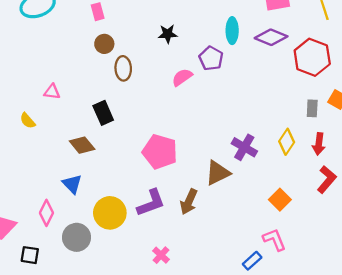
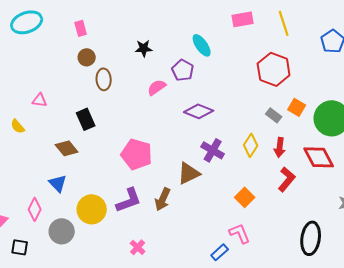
cyan ellipse: (232, 31) -> (202, 45), turned -35
purple diamond: (271, 37) -> (199, 111), moved
gray rectangle: (312, 108) -> (274, 115), turned -56

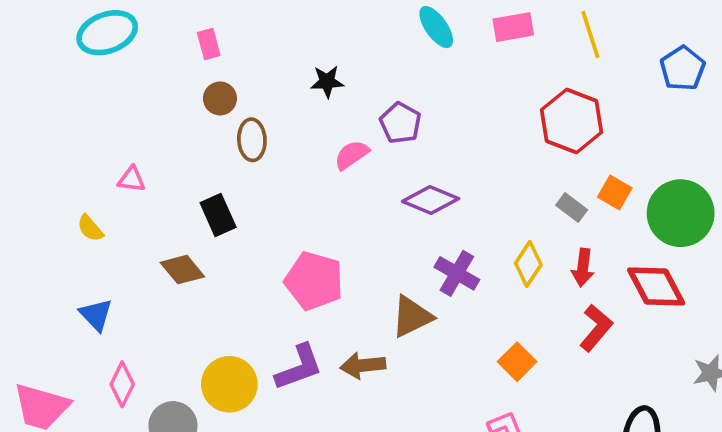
cyan ellipse: (202, 45) -> (436, 27), moved
blue triangle: (58, 183) -> (96, 315), moved
brown arrow: (163, 199) -> (363, 365), turned 60

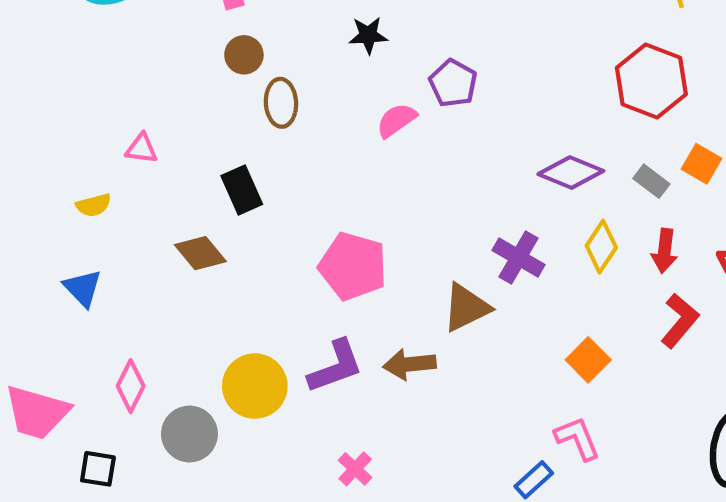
purple diamond: (431, 200) -> (571, 173), moved
yellow semicircle: (90, 228) -> (94, 205), turned -64
blue triangle: (96, 315) -> (83, 288), moved

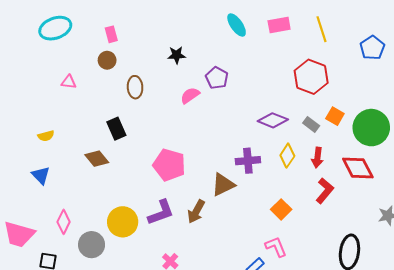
brown circle: (244, 55) -> (107, 60), moved
pink triangle: (142, 149) -> (69, 82), moved
purple cross: (518, 257) -> (248, 161), turned -35
brown arrow: (410, 364) -> (196, 211), turned -55

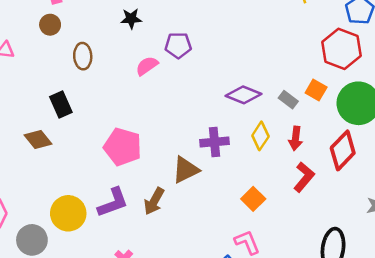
red hexagon: (311, 77) -> (341, 49), moved
purple pentagon: (217, 78) -> (178, 45), turned -30
red diamond: (358, 168) -> (343, 150), turned 72

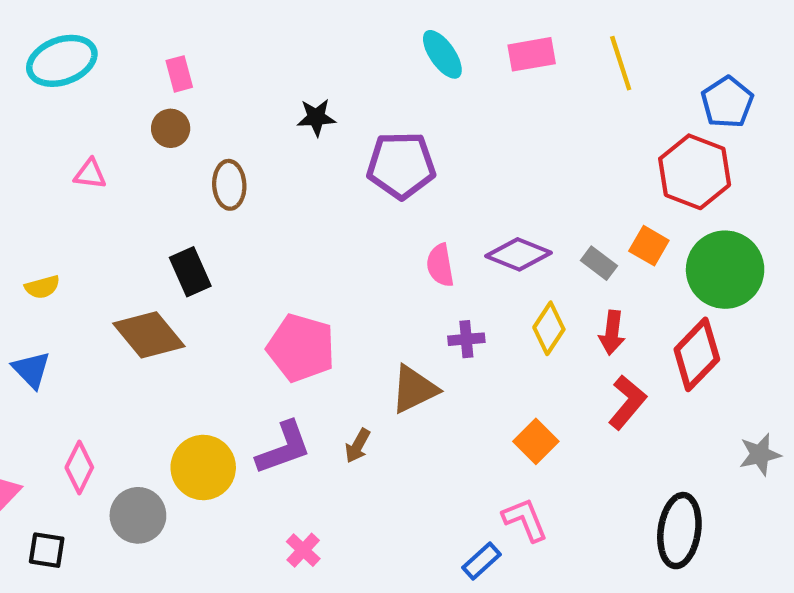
purple pentagon: (178, 45) -> (401, 165), size x1.4
pink semicircle: (147, 66) -> (440, 265), moved, turned -65
brown diamond: (38, 140) -> (149, 335), size x1.4
purple cross: (215, 142) -> (466, 339), size x0.7
brown arrow: (154, 201) -> (358, 446), size x0.7

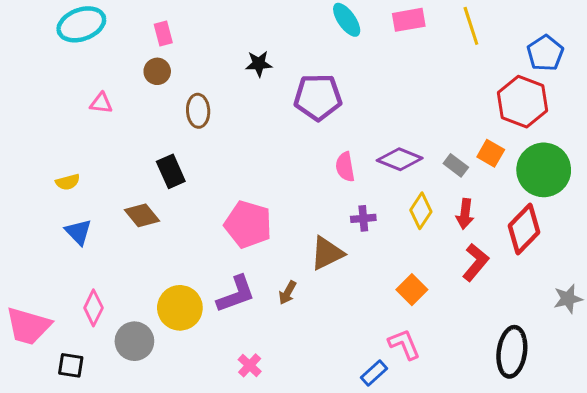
brown diamond: (149, 335) -> (142, 215), size x0.7
blue triangle: (31, 370) -> (78, 232), moved

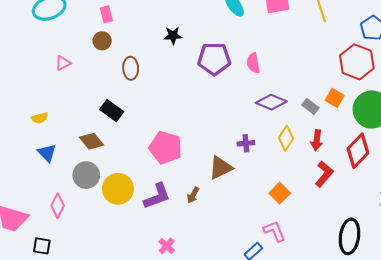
pink triangle: (101, 103) -> (63, 63), turned -35
pink semicircle: (345, 167) -> (253, 63), moved
black rectangle: (171, 171) -> (112, 111), turned -30
yellow circle: (180, 308) -> (118, 189), moved
gray circle: (134, 341) -> (86, 175), moved

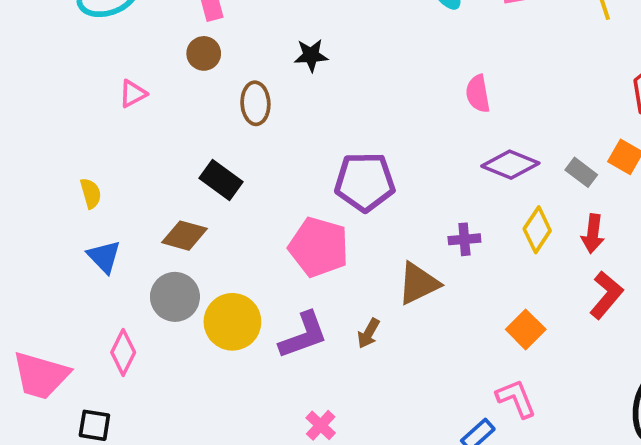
black star: (173, 35) -> (311, 55), moved
purple pentagon: (214, 59) -> (365, 182), moved
yellow semicircle: (40, 118) -> (91, 193), turned -91
brown diamond: (92, 141) -> (185, 236), turned -35

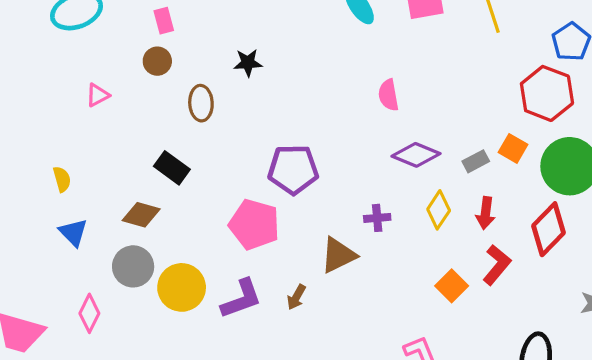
gray rectangle: (581, 172) -> (476, 161), turned -65
orange square: (526, 329) -> (452, 286), moved

